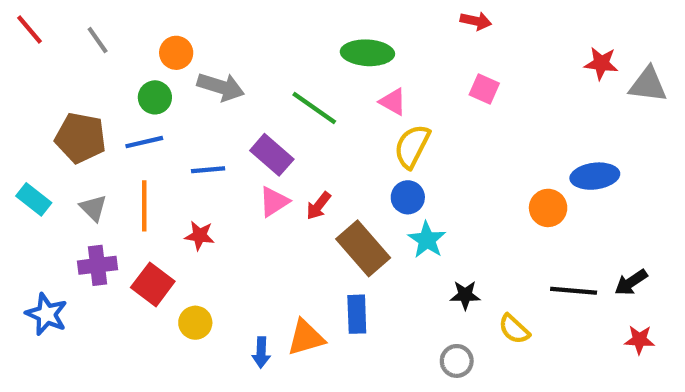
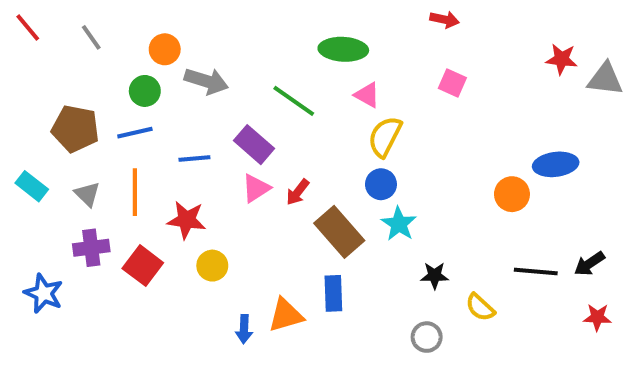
red star: (200, 236) -> (187, 220), size x1.4
yellow circle: (195, 323) -> (212, 266), moved

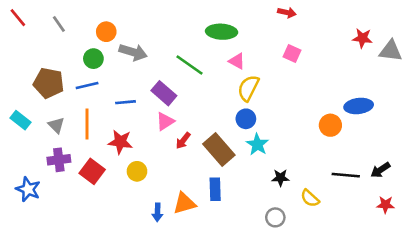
red arrow: (298, 192) -> (183, 141), moved

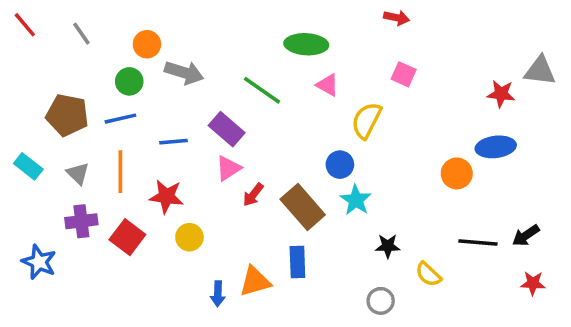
red star: (362, 38) -> (501, 94), moved
yellow semicircle: (248, 88) -> (366, 120), moved

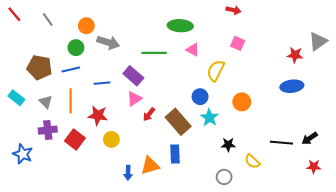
gray triangle: (540, 71) -> (318, 41), turned -42
green line: (262, 90) -> (154, 53), turned -35
orange circle: (457, 173) -> (242, 102), moved

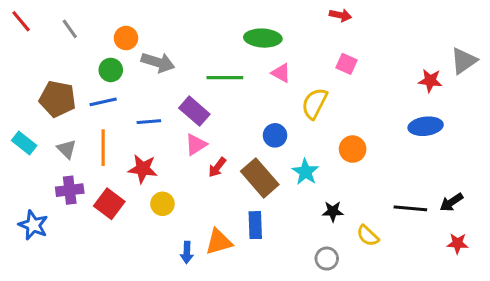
blue circle: (200, 97) -> (275, 135), moved

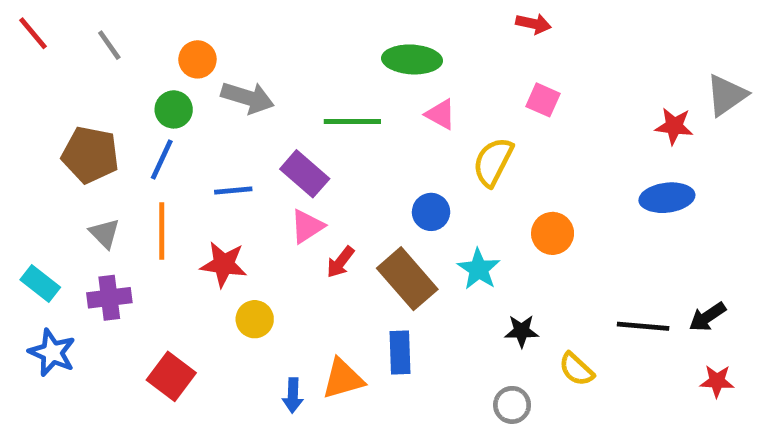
blue line: (103, 102) -> (162, 160), turned -52
cyan rectangle: (24, 143) -> (40, 283), moved
red square: (109, 204) -> (171, 376), moved

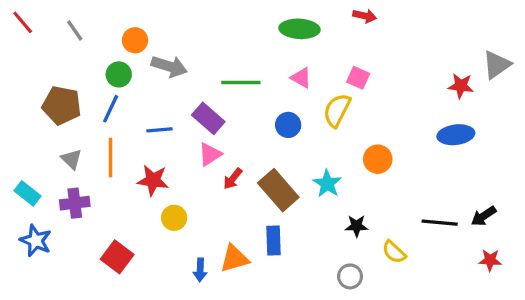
green ellipse: (412, 59) -> (300, 29), moved
pink square: (543, 100) -> (358, 78), moved
blue circle: (431, 212) -> (288, 125), moved

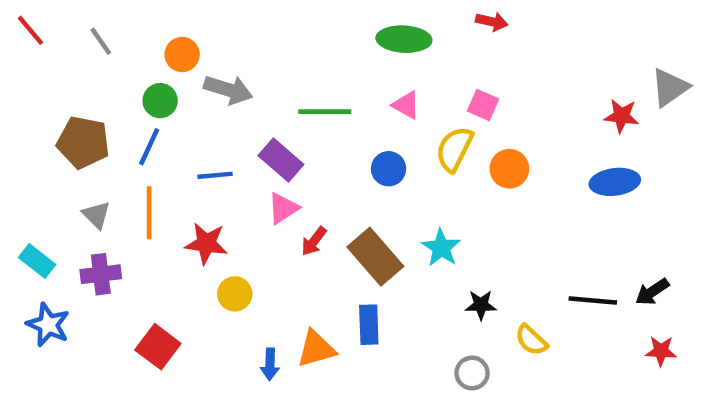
orange circle: (378, 159) -> (509, 169), moved

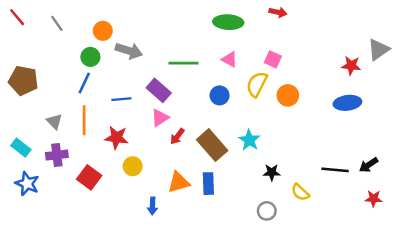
brown pentagon: (83, 142) -> (23, 80), moved
red square: (158, 347) -> (89, 177), moved
orange triangle: (316, 349) -> (179, 182), moved

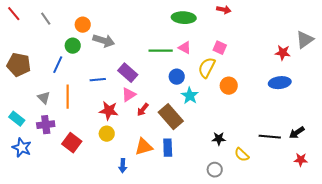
green line: (184, 63) -> (161, 51), moved
blue line: (84, 83) -> (58, 65), moved
orange circle: (288, 95) -> (229, 86), moved
red star: (116, 138) -> (109, 111), moved
cyan star: (249, 140) -> (190, 96), moved

